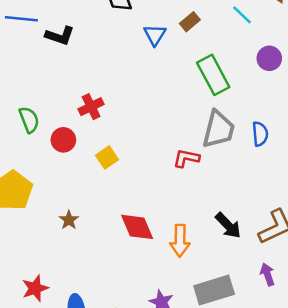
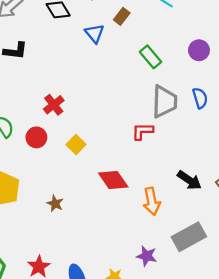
purple circle: (269, 58) -> (199, 50), moved
green rectangle: (213, 75) -> (150, 57), size x0.7
red diamond: (137, 227) -> (113, 180), moved

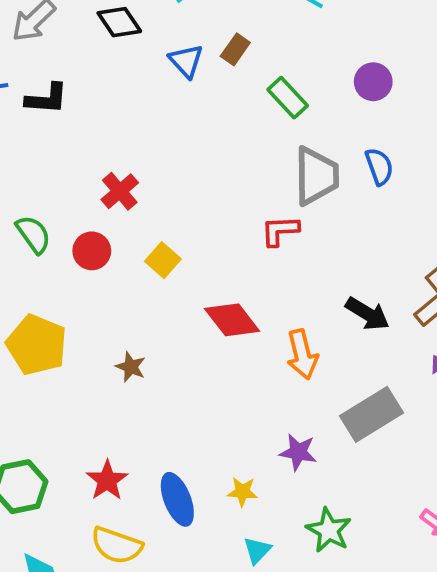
brown rectangle: (122, 16) -> (235, 49), moved

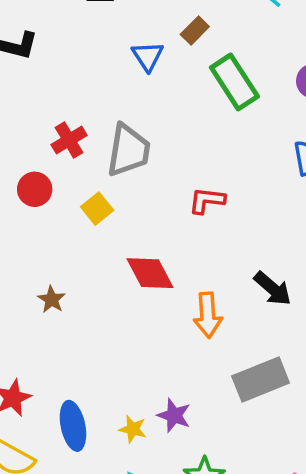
blue triangle: (186, 61) -> (148, 56), moved
green rectangle: (288, 98) -> (234, 82), size x1.4
gray trapezoid: (316, 176) -> (128, 150), moved
purple star: (298, 452) -> (174, 415), moved

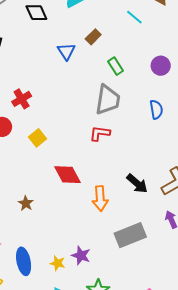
green rectangle: (234, 82) -> (116, 66), size x0.6
gray trapezoid: (128, 150) -> (108, 100), moved
brown star: (52, 300) -> (26, 203), moved

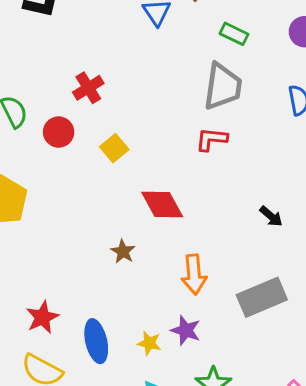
green rectangle: (116, 66) -> (234, 34), turned -30
black arrow: (137, 184) -> (271, 216), size x0.7
orange arrow: (100, 198) -> (194, 274), moved
brown star: (26, 203) -> (123, 252), moved

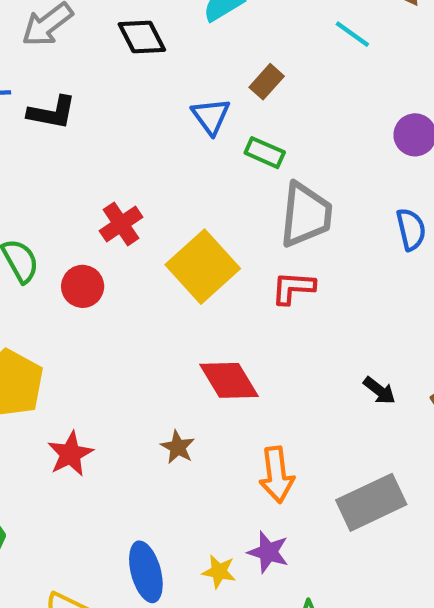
green rectangle: (234, 34) -> (265, 153), moved
yellow square: (114, 148) -> (203, 267), moved, size x1.8
red star: (42, 317) -> (70, 454), moved

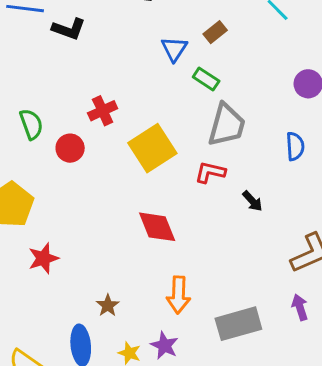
black arrow: (379, 391) -> (252, 201), moved
brown star: (178, 447) -> (108, 305), moved

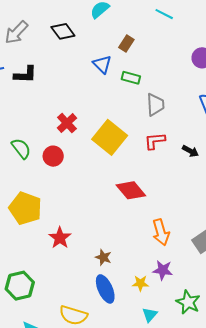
gray trapezoid: (227, 125) -> (155, 105), size x0.7
brown star: (108, 305) -> (103, 257), moved

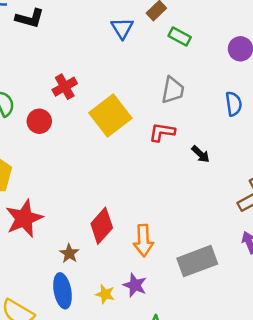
green rectangle: (131, 78) -> (180, 36), moved
red diamond: (131, 190) -> (102, 226), moved, turned 68
red star: (60, 238) -> (24, 218), size x1.4

